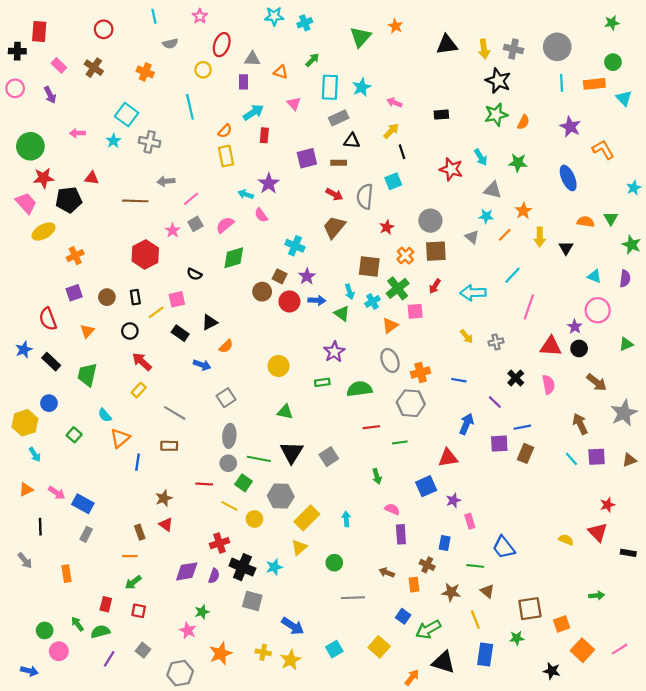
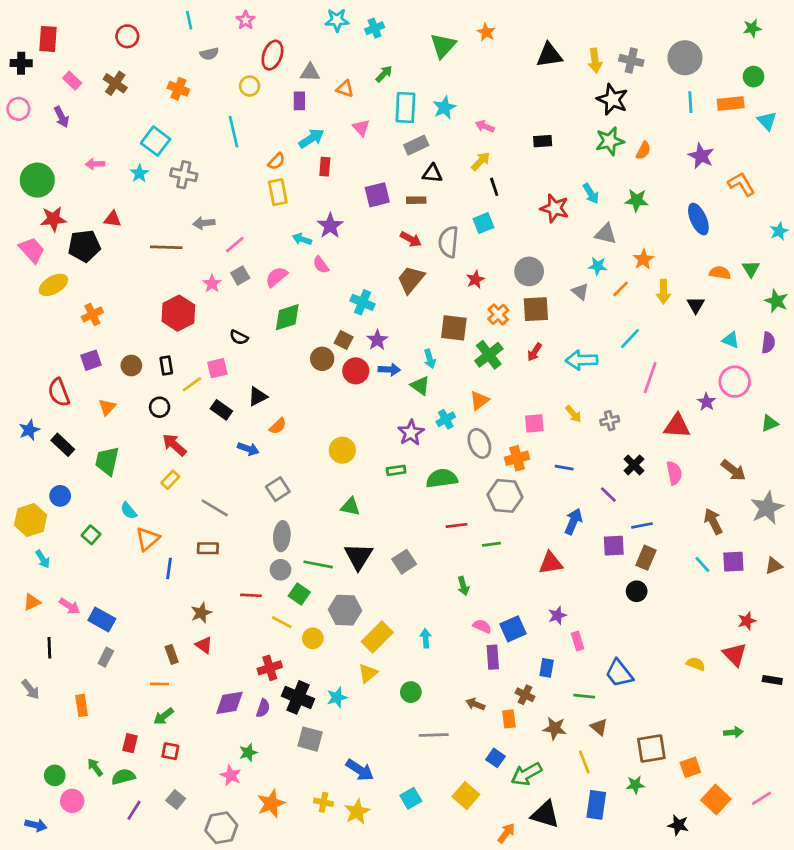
cyan cross: (373, 301) -> (446, 419), moved
pink square: (415, 311) -> (534, 423), moved
black circle: (579, 348) -> (637, 591), moved
blue square: (426, 486) -> (513, 629), moved

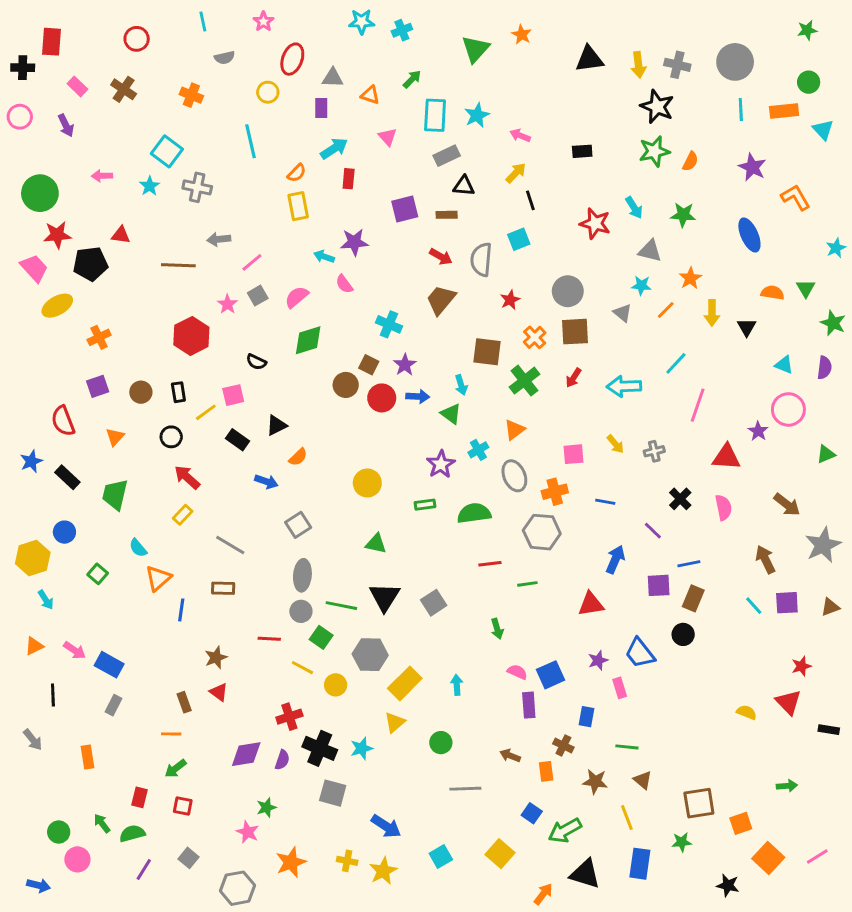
purple star: (330, 226) -> (354, 242), turned 30
blue trapezoid: (619, 673) -> (640, 653), moved

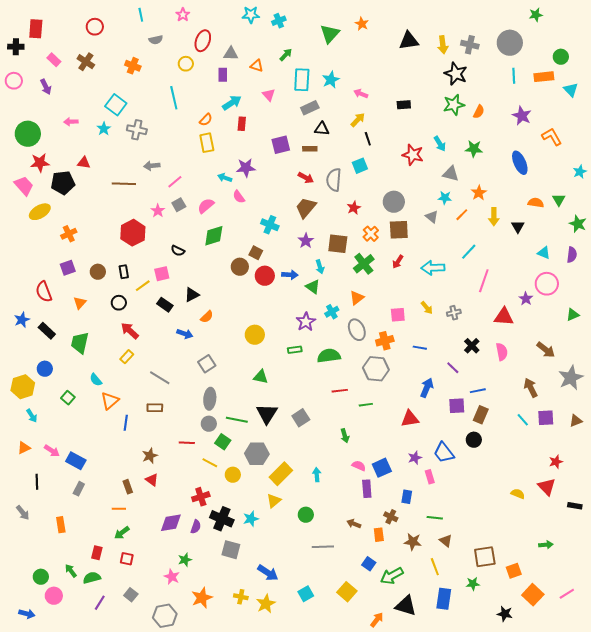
green star: (807, 30) -> (536, 15), moved
purple star: (405, 365) -> (306, 241), moved

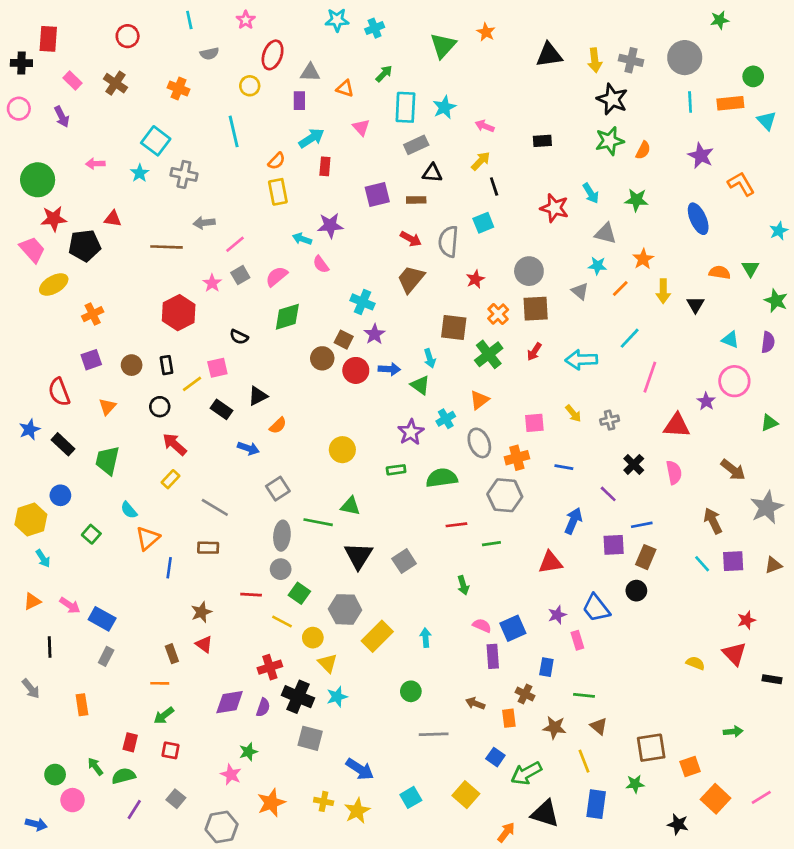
purple star: (306, 241) -> (375, 334), moved
green line: (237, 420) -> (318, 522), moved
yellow triangle: (274, 501) -> (328, 663), moved, turned -35

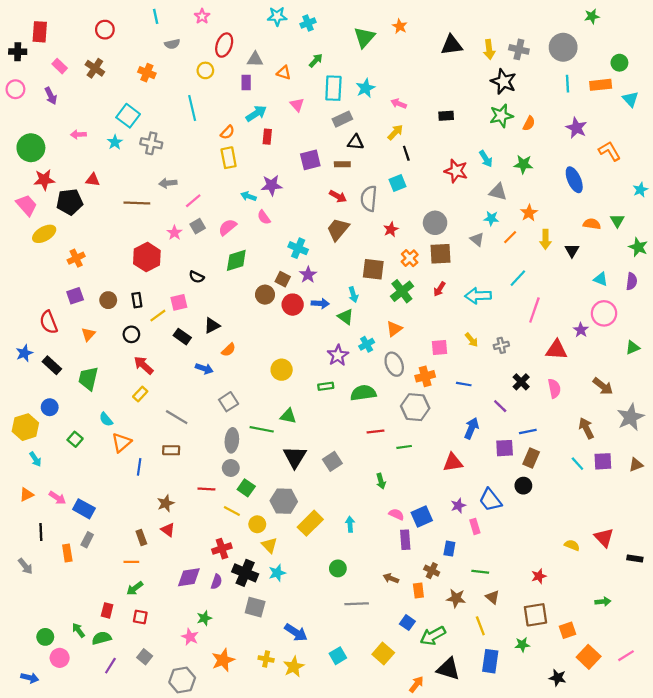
red star: (746, 620) -> (539, 576), moved
orange rectangle: (82, 705) -> (67, 553), moved

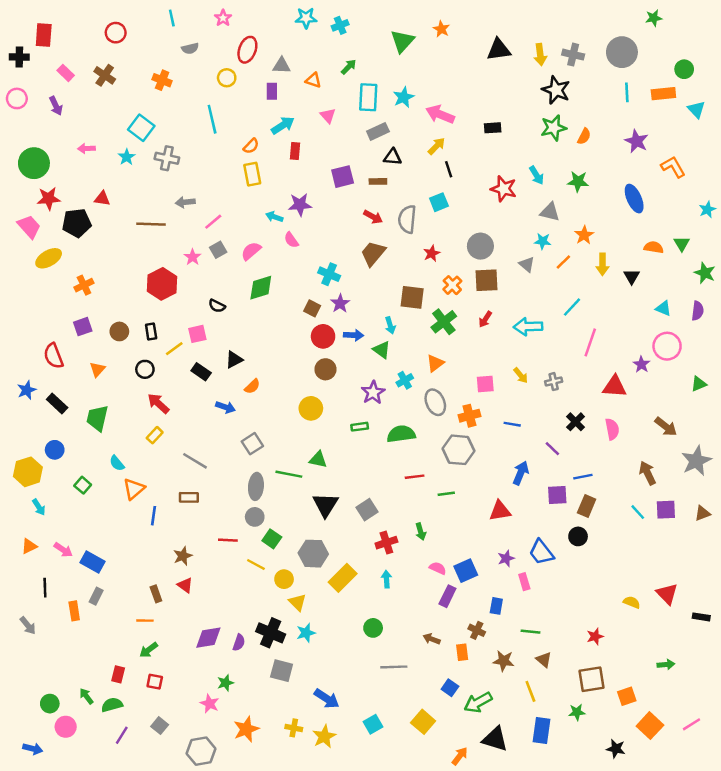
pink arrow: (399, 104) -> (440, 114), size x1.6
brown circle: (265, 295) -> (325, 369), moved
purple rectangle: (405, 540) -> (447, 596), turned 30
red cross: (222, 549) -> (386, 543), moved

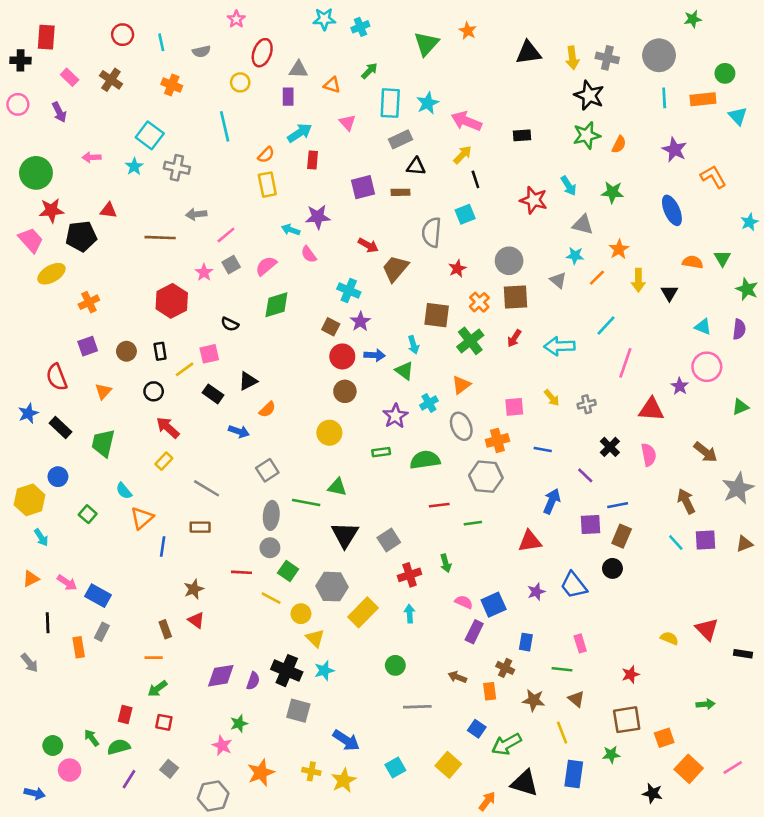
cyan line: (172, 18) -> (161, 42), moved
red arrow: (373, 217) -> (368, 245), moved
pink rectangle: (524, 582) -> (580, 643), moved

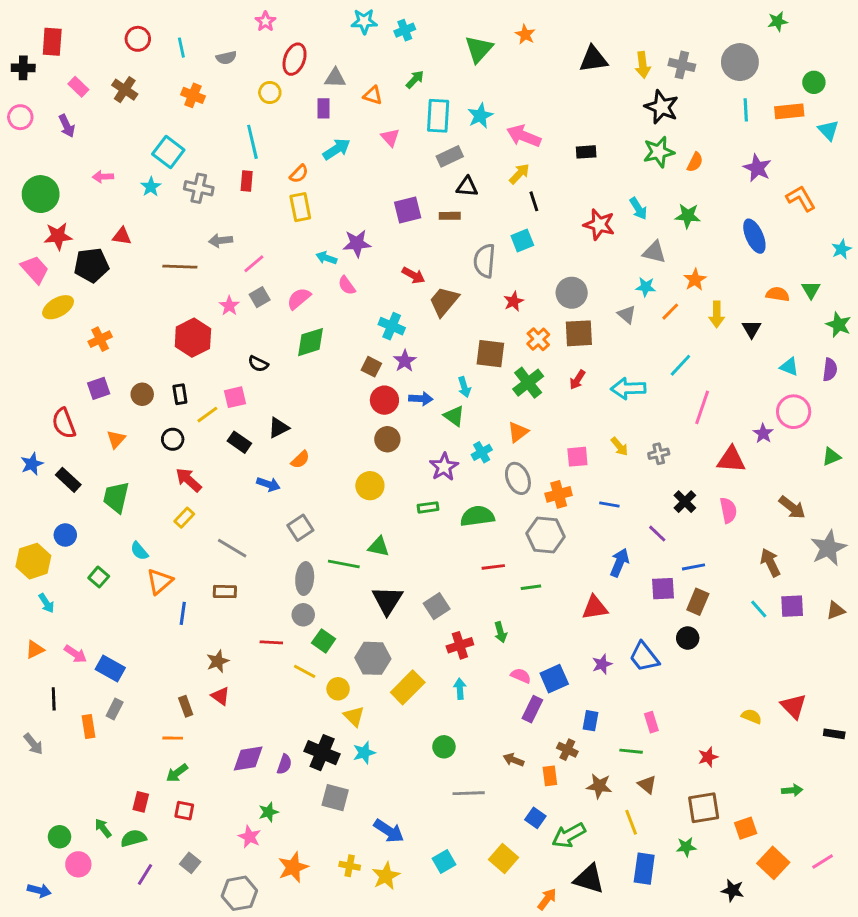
red rectangle: (313, 160) -> (247, 181), moved

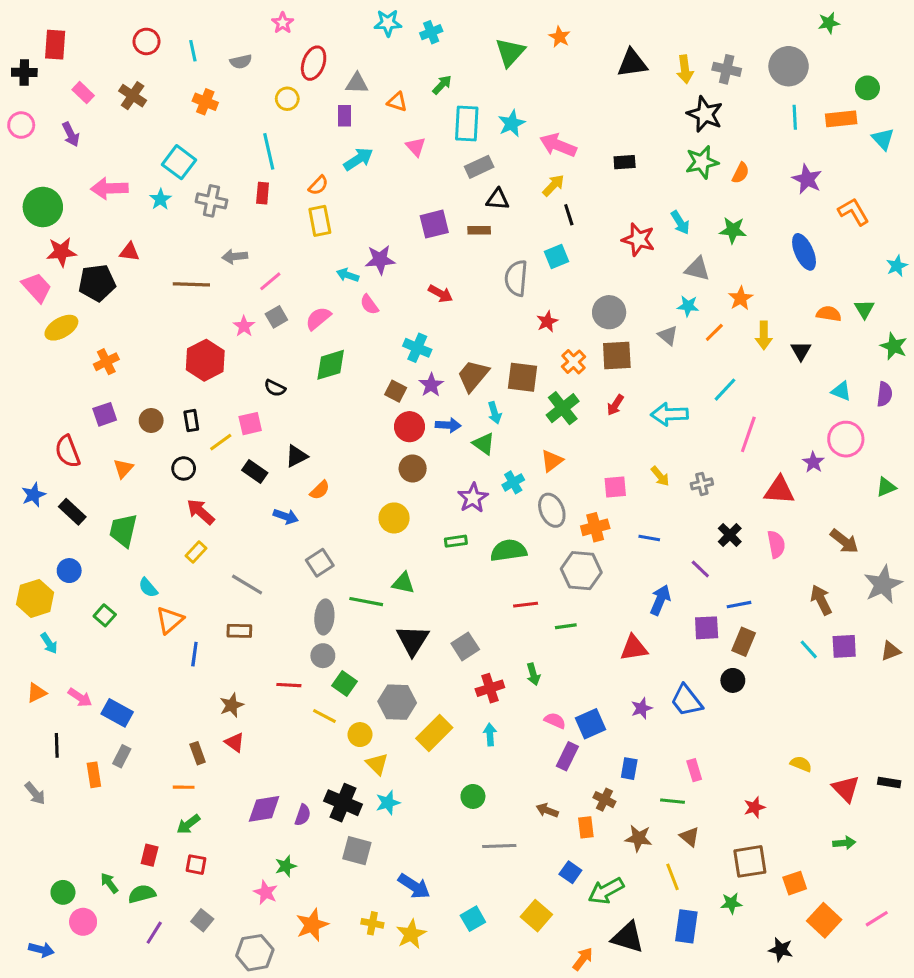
pink arrow: (103, 177) -> (109, 188), size x1.6
brown trapezoid: (444, 301) -> (473, 376), moved
red triangle: (794, 706) -> (846, 789), moved

